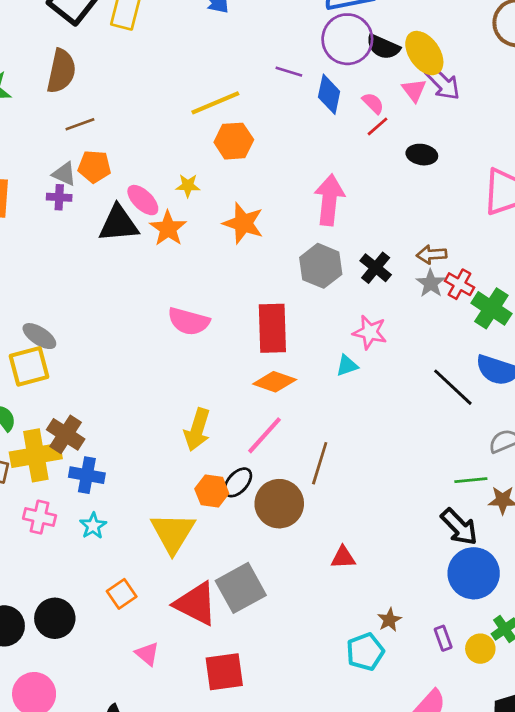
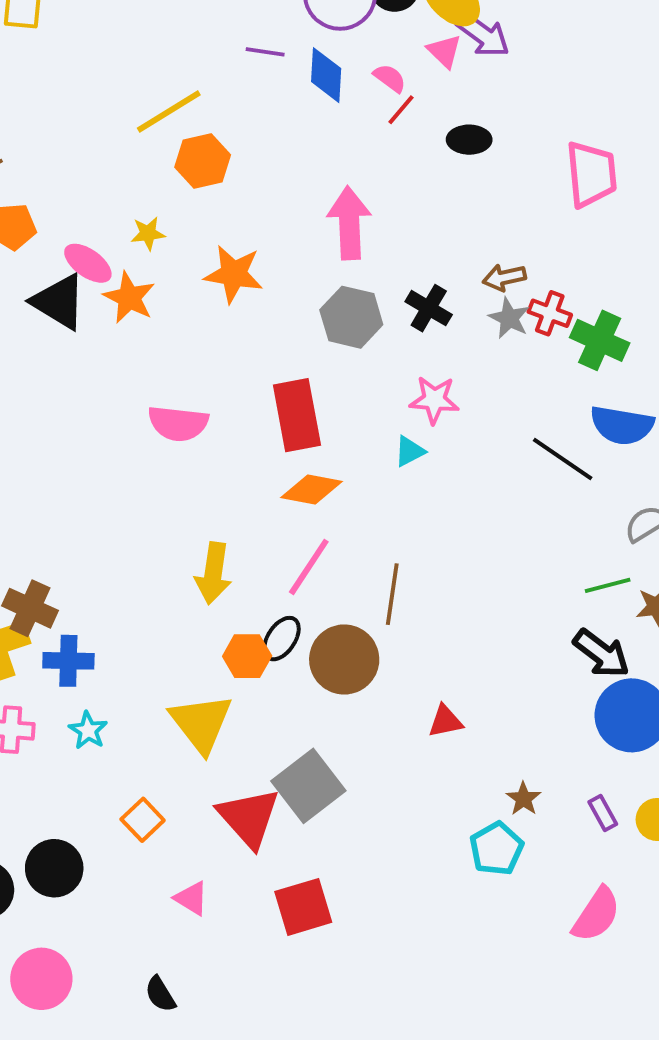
black triangle: (119, 224) -> (59, 302), turned 45
red triangle: (196, 604) -> (249, 818), turned 30

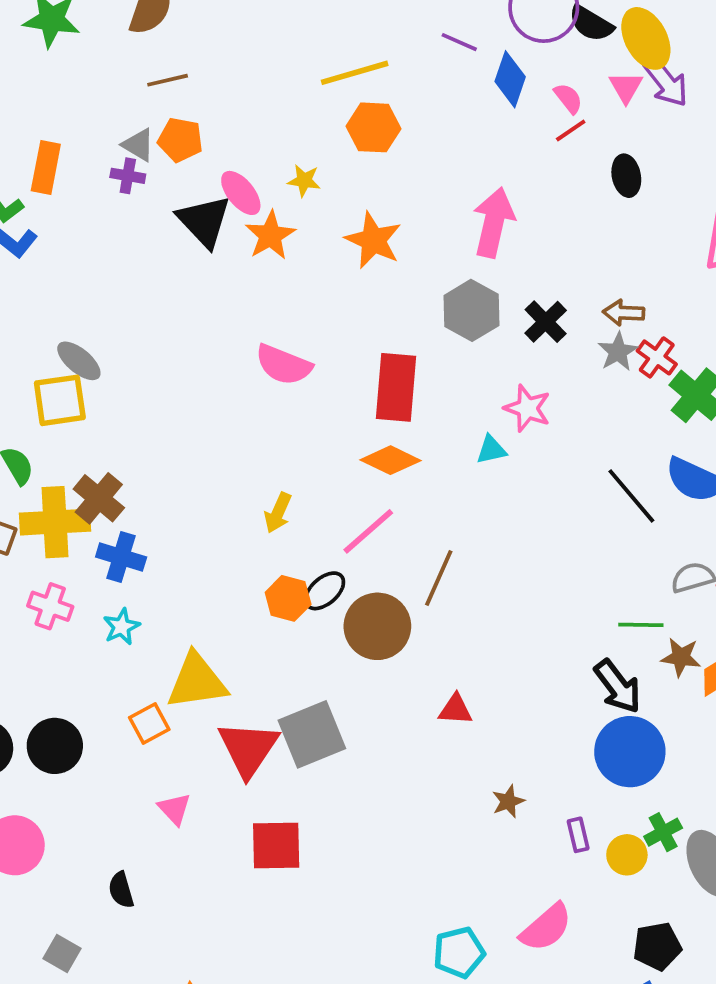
black ellipse: (469, 140) -> (626, 176), turned 63
yellow arrow: (213, 573) -> (278, 513), size x0.7
yellow triangle: (201, 723) -> (197, 681), moved, turned 44
cyan pentagon: (496, 849) -> (459, 953), moved

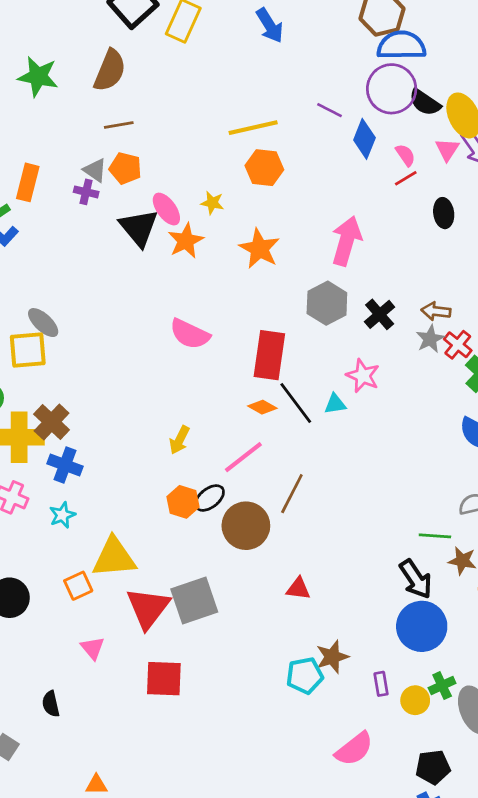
orange diamond: (390, 460) -> (262, 407), size x0.7
black line: (631, 496) -> (296, 403), moved
brown star: (508, 801) -> (332, 657), size x1.4
cyan pentagon: (459, 953) -> (305, 676), moved

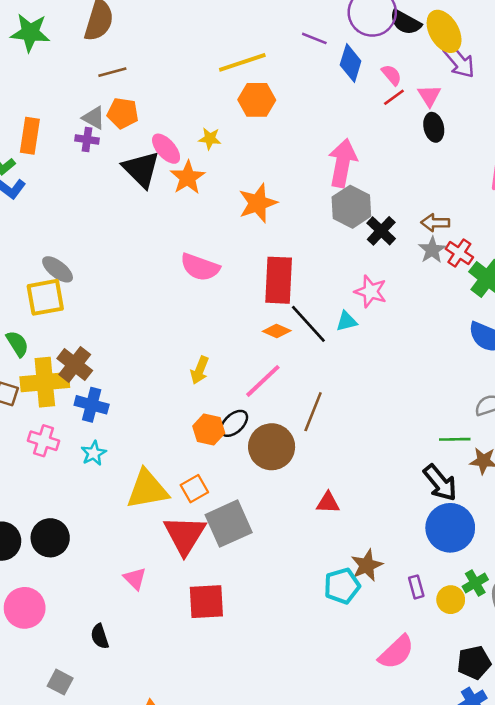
pink triangle: (447, 150) -> (429, 96), moved
orange star: (259, 249) -> (258, 203), moved, turned 30
gray hexagon: (327, 303) -> (351, 207), moved
orange square: (78, 586) -> (194, 489), moved

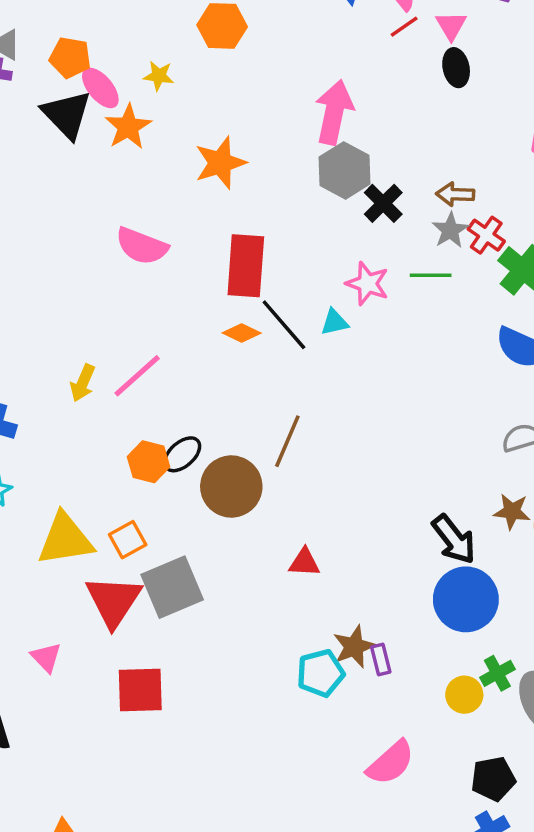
orange pentagon: (123, 113) -> (70, 57), moved
yellow arrow: (200, 370) -> (83, 383), moved
pink line: (263, 381) -> (137, 376), moved
green line: (455, 439) -> (431, 275), moved
purple rectangle: (416, 587) -> (381, 659), moved

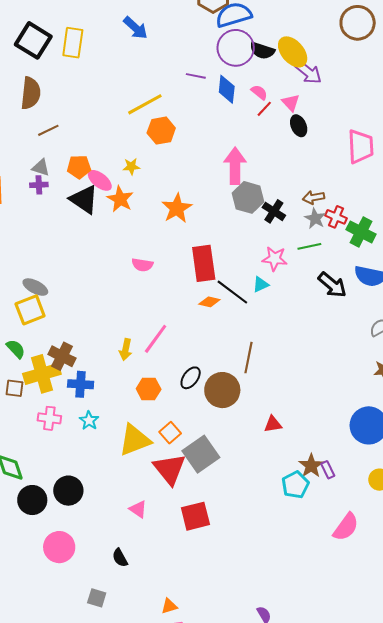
pink semicircle: (142, 246) -> (142, 265), size x0.7
orange hexagon: (149, 462) -> (149, 389), moved
black arrow: (454, 539) -> (332, 285), moved

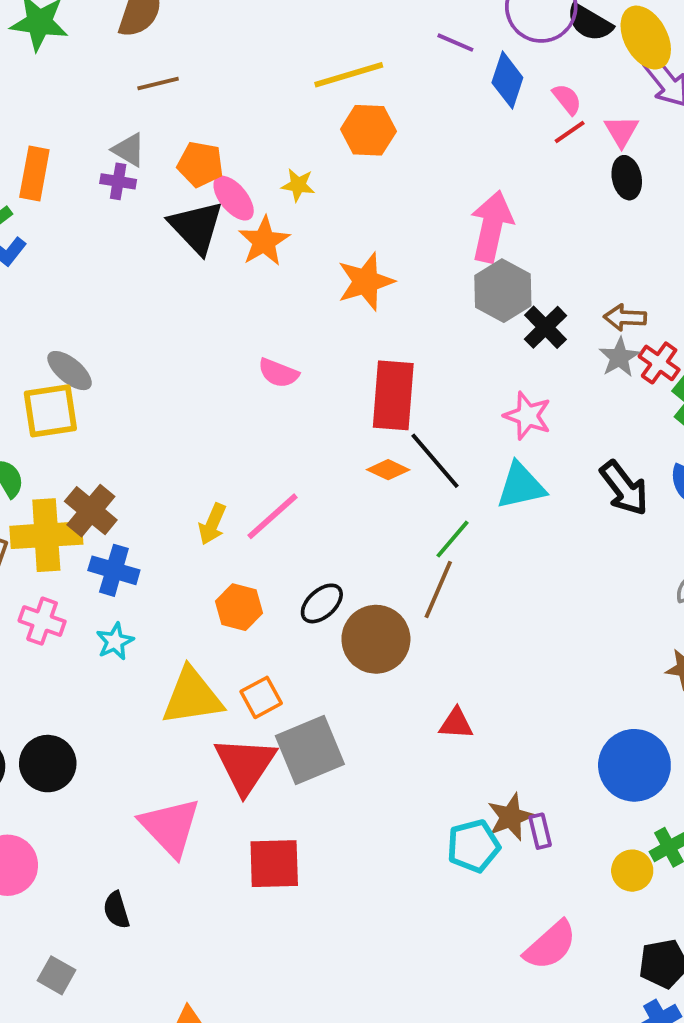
green line: (309, 246) -> (453, 539), moved, turned -50
cyan triangle: (261, 285) -> (521, 486), moved, size x1.6
pink triangle: (138, 509) -> (170, 827), size x1.8

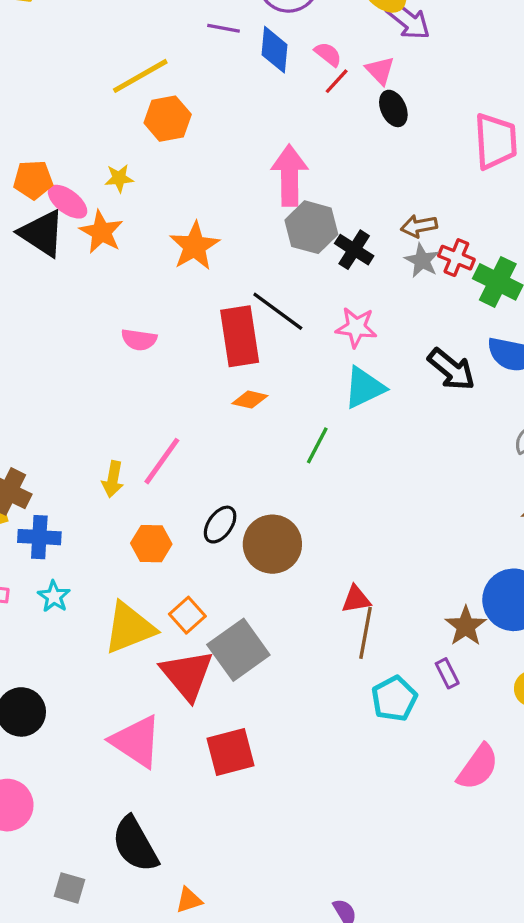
black line: (435, 461) -> (278, 311), moved
brown line: (438, 589) -> (365, 633), moved
brown star: (511, 817) -> (466, 626), moved
black semicircle: (116, 910) -> (135, 844), moved, size x1.8

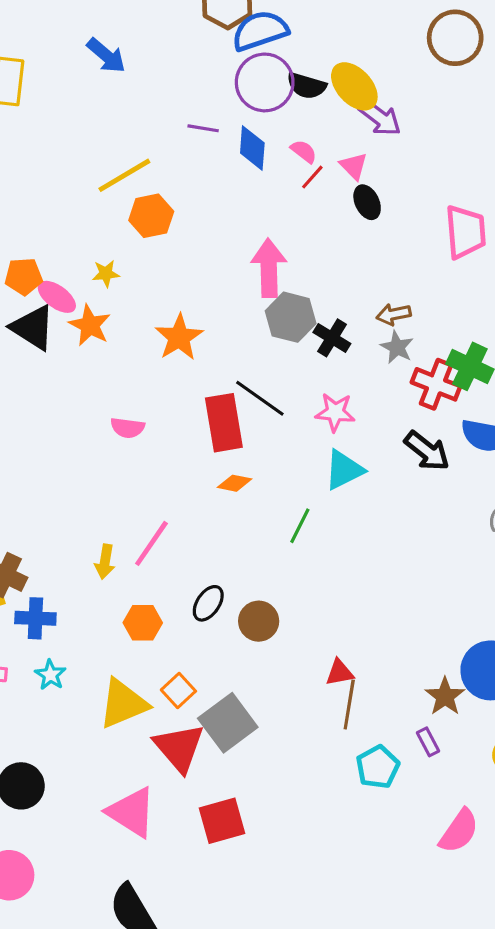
red cross: (456, 258) -> (436, 384), moved, size x1.4
brown circle: (272, 544) -> (259, 621), size x0.7

